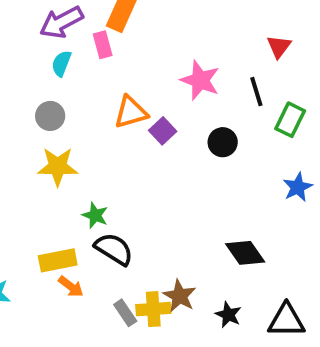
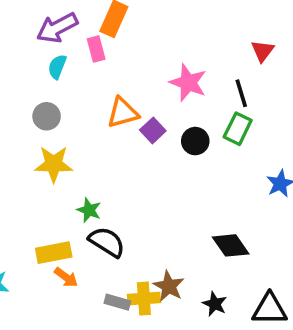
green rectangle: (290, 120) -> (238, 129), moved
black circle: (223, 142) -> (195, 141), moved
gray rectangle: (125, 313) -> (117, 302), turned -40

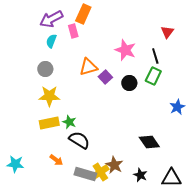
yellow rectangle: (54, 253) -> (49, 123), moved
yellow cross: (144, 299) -> (100, 172), turned -30
gray rectangle: (117, 302) -> (85, 174), size x1.5

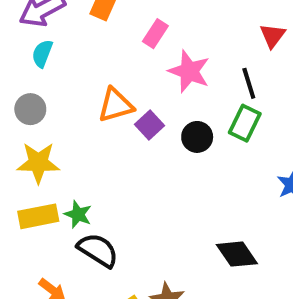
pink rectangle: (73, 31) -> (155, 34), moved, turned 48

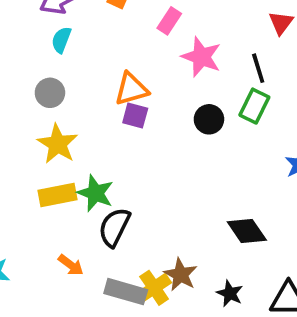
purple square: (149, 125) -> (135, 116), moved, turned -32
yellow star: (38, 163) -> (58, 144), turned 30
green star: (78, 214) -> (95, 193), size x1.4
black semicircle: (98, 250) -> (114, 227), turned -96

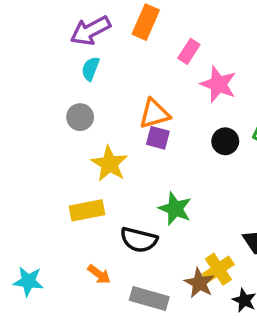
yellow star: (58, 144) -> (109, 164), moved
green star: (95, 193) -> (175, 209), moved
black semicircle: (114, 227) -> (139, 240), turned -102
yellow cross: (154, 288) -> (218, 269), moved

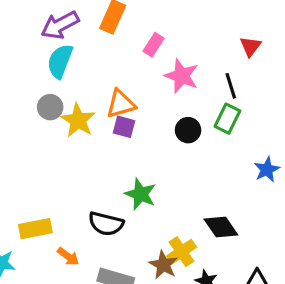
cyan semicircle: (90, 69) -> (60, 61), size x1.5
yellow star: (109, 164) -> (78, 120), moved
yellow rectangle: (87, 210) -> (35, 229), moved

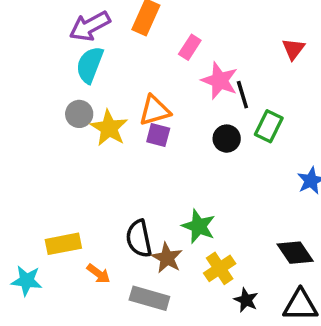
black line: (231, 86) -> (242, 95), moved
green star: (140, 194) -> (199, 226), moved
black semicircle: (106, 224) -> (139, 239), turned 64
black diamond: (221, 227) -> (295, 253), moved
brown star: (163, 265) -> (167, 258), moved

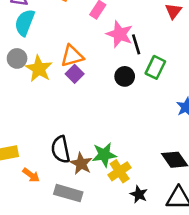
purple square: (158, 135) -> (75, 74), turned 30
green star: (199, 226) -> (104, 155), moved, turned -30

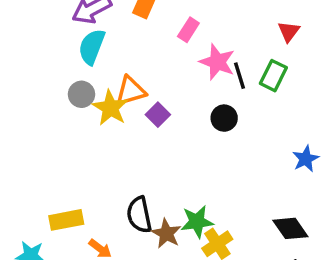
orange triangle: (72, 56) -> (131, 91), moved
green rectangle: (155, 67) -> (273, 76), moved

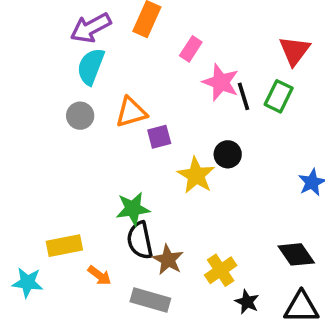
red triangle: (289, 31) -> (294, 51), size x1.4
yellow star: (110, 108) -> (196, 175), moved
purple square: (158, 115) -> (159, 137), turned 30
black circle: (224, 118) -> (228, 154), moved
green star: (197, 222) -> (133, 209), moved

